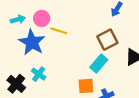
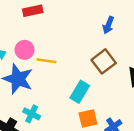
cyan rectangle: (99, 64) -> (80, 92), moved

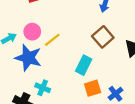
yellow line: (46, 61) -> (52, 40), turned -42

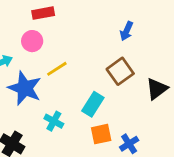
pink circle: (32, 32) -> (32, 41), moved
cyan cross: (43, 88) -> (54, 121), moved

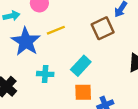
brown square: (120, 71) -> (103, 28), moved
cyan cross: (54, 121) -> (45, 74), turned -35

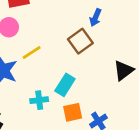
cyan cross: (45, 74) -> (39, 100), moved

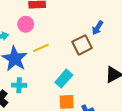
cyan cross: (39, 100) -> (19, 85), moved

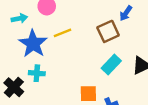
cyan rectangle: (64, 79) -> (111, 64), moved

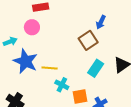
yellow line: (63, 33) -> (50, 68), moved, turned 35
cyan cross: (37, 73) -> (62, 85), moved, turned 32

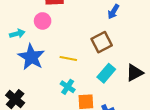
blue arrow: (101, 22) -> (113, 12), moved
yellow line: (50, 68) -> (68, 58), moved

